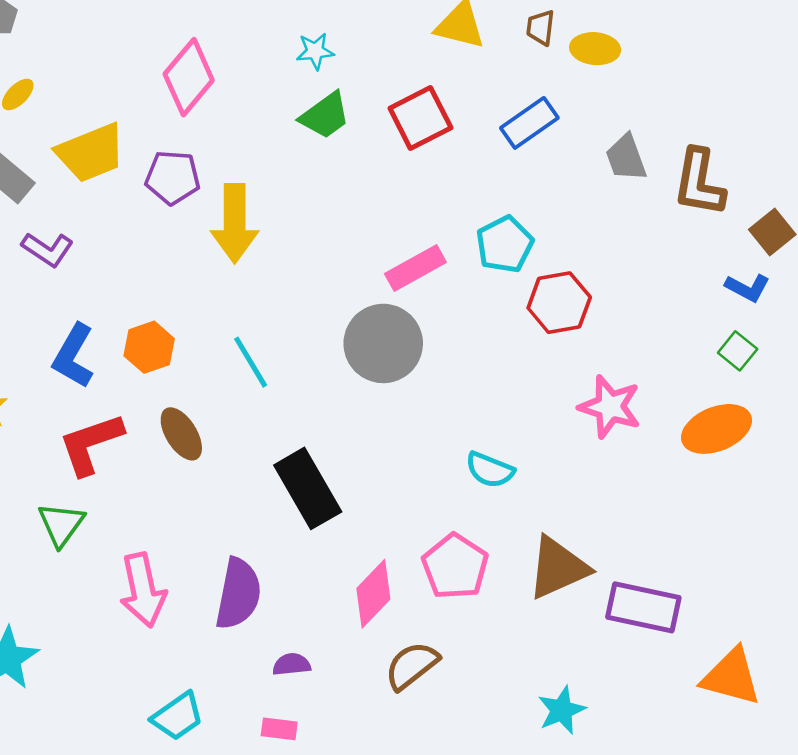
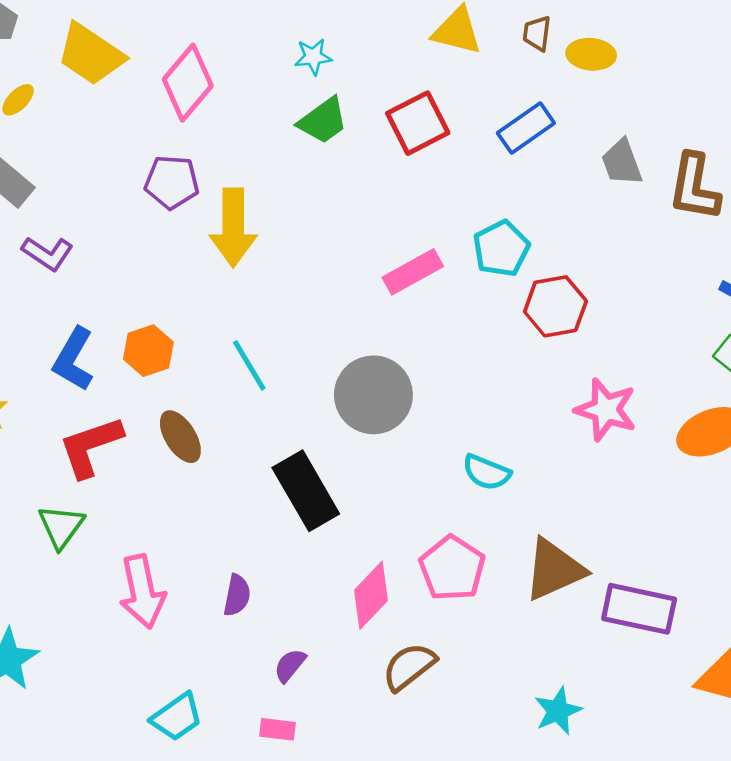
yellow trapezoid: (91, 153) -> (91, 54), moved, turned 56
gray circle: (383, 343) -> (373, 395), moved
purple semicircle: (238, 594) -> (237, 595), size x0.6
purple semicircle: (292, 664) -> (290, 665), turned -45

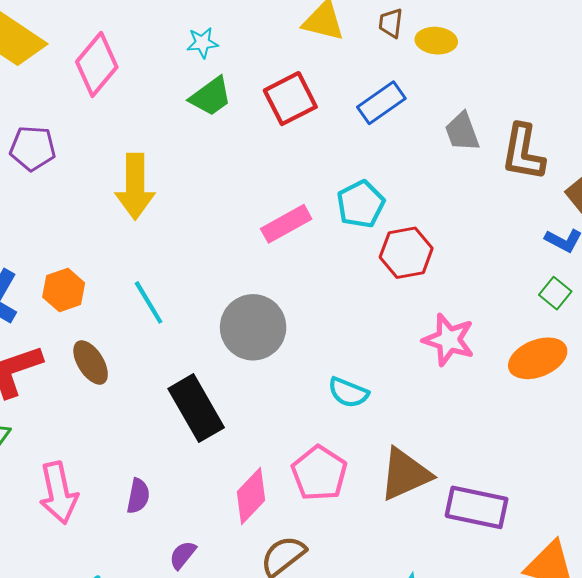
purple pentagon: (172, 182) -> (33, 148), moved

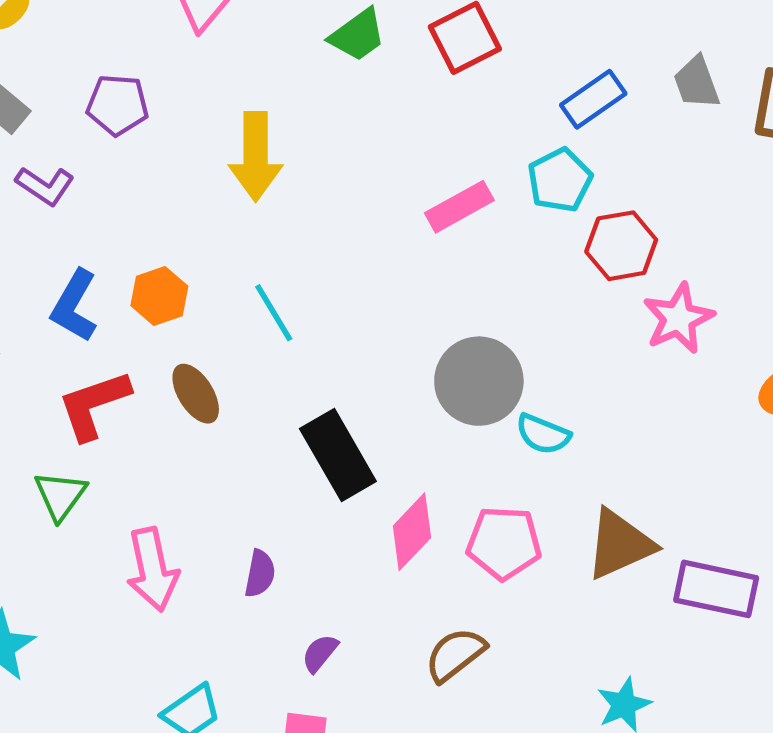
blue rectangle: (381, 103) -> (593, 99), moved
gray circle: (253, 327) -> (479, 381), moved
pink star: (449, 340) -> (678, 318), moved, turned 30
pink pentagon: (319, 473) -> (504, 543), turned -30
pink diamond: (251, 496) -> (412, 532), moved

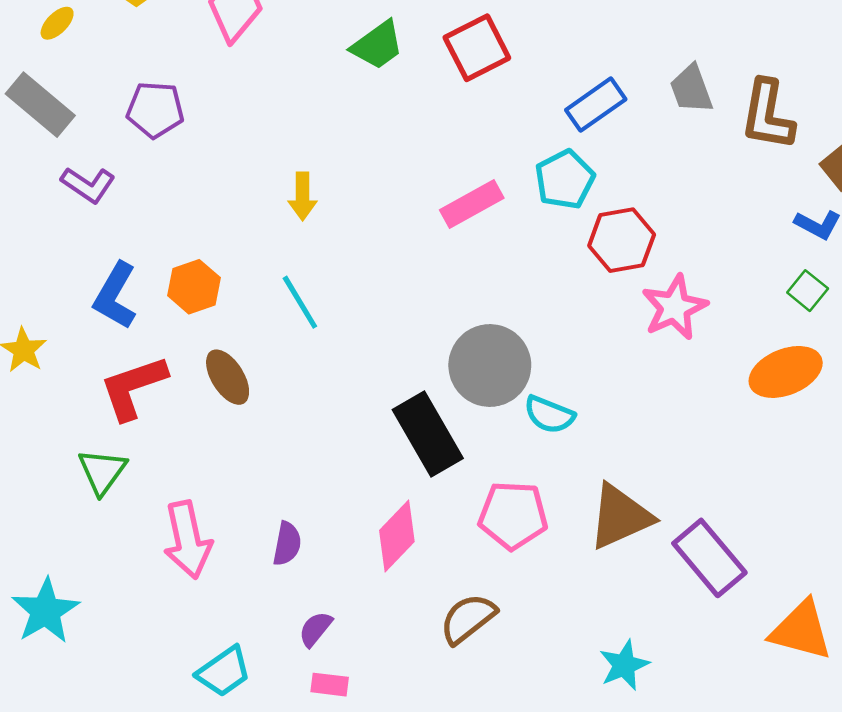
yellow arrow: (256, 156) -> (303, 196), moved, size x0.6
black rectangle: (338, 455) -> (428, 434), moved
pink diamond: (412, 532) -> (397, 536), moved
purple rectangle: (716, 589) -> (709, 558), turned 38
purple semicircle: (320, 653) -> (315, 629), moved

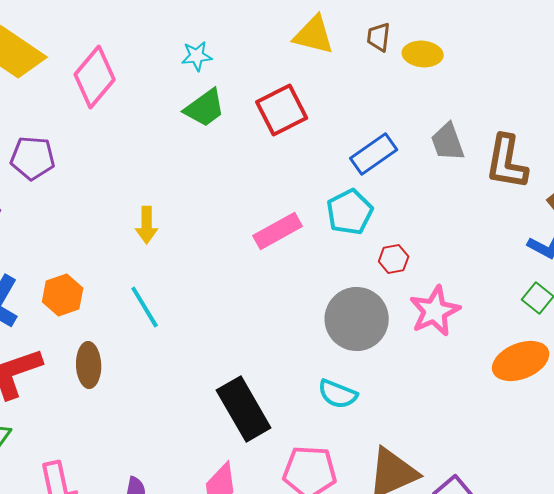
red hexagon: (622, 240) -> (394, 259), size x0.6
gray circle: (490, 365) -> (357, 319), moved
brown ellipse: (228, 377) -> (89, 365), turned 30

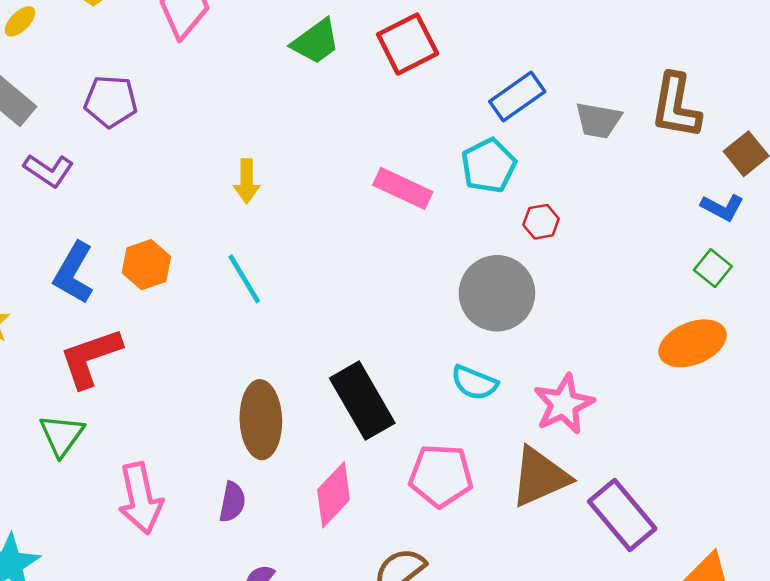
gray trapezoid: (448, 142) -> (598, 120), moved, turned -60
pink rectangle: (278, 231) -> (403, 188), turned 54
pink star: (435, 311) -> (564, 404), moved
brown ellipse: (89, 365) -> (261, 420), moved, size x1.4

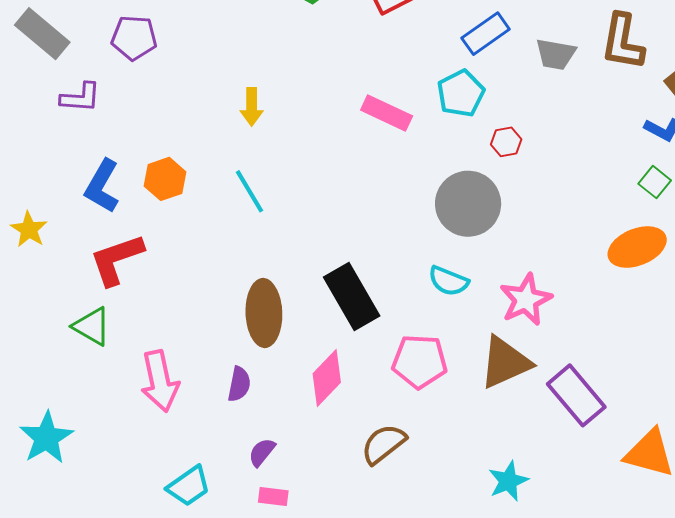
purple L-shape: (49, 170) -> (80, 98), turned -30
green triangle: (62, 435) -> (92, 326), turned -36

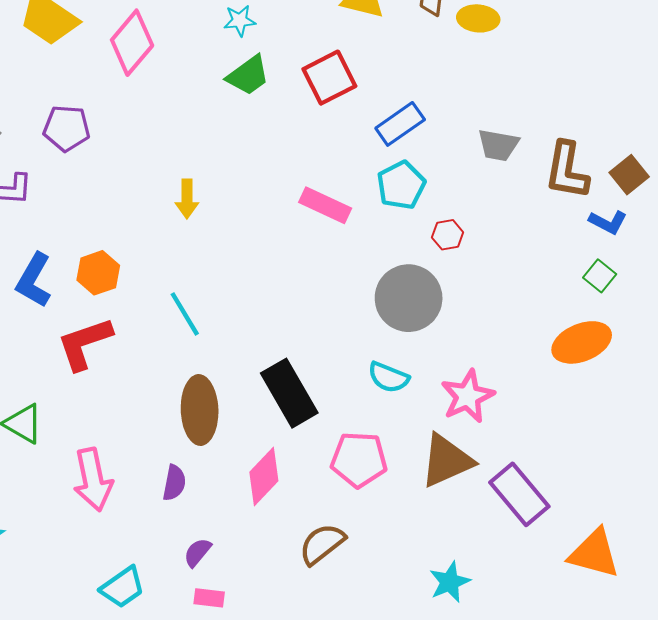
blue rectangle: (486, 34) -> (400, 124), moved
brown L-shape: (623, 42) -> (567, 170), moved
cyan line: (249, 191) -> (185, 314), moved
red L-shape: (116, 259) -> (85, 343), moved

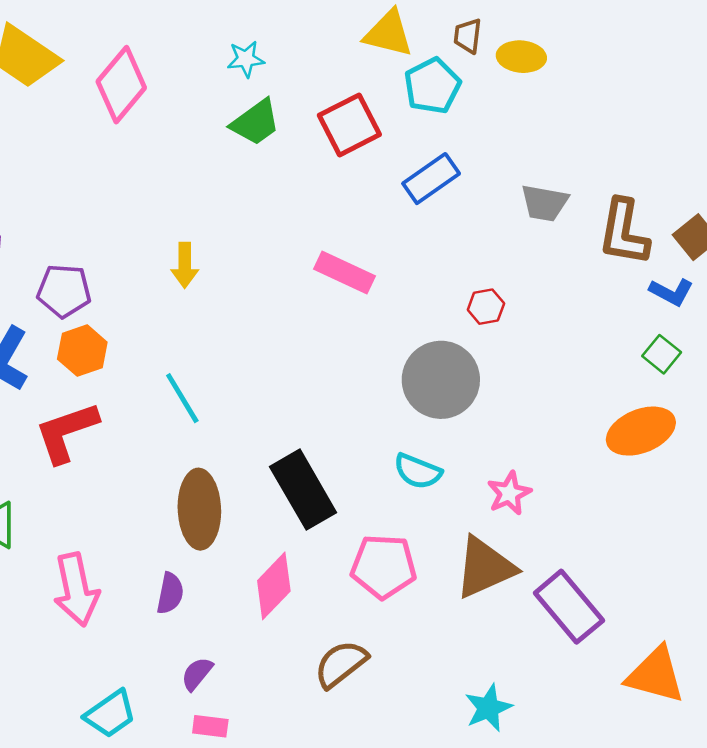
purple pentagon: (67, 128) -> (64, 291), moved
cyan pentagon: (401, 185) -> (432, 86), moved
pink star: (468, 396) -> (509, 493), size x0.7

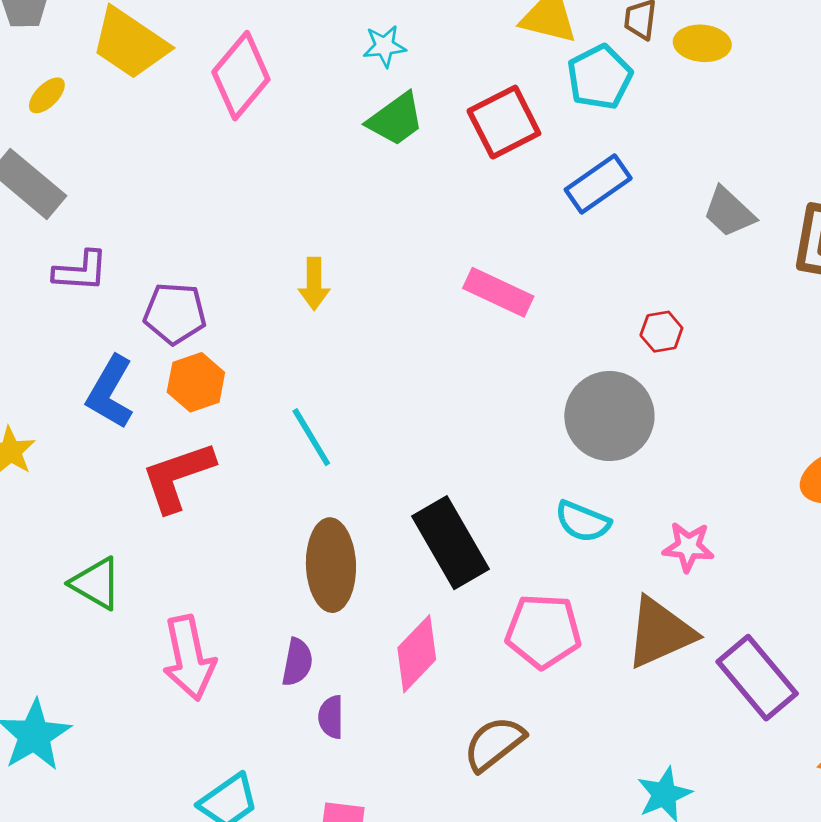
gray trapezoid: (545, 203) -> (729, 212), turned 33
pink star: (509, 493) -> (688, 547), turned 30
purple semicircle: (197, 674) -> (331, 717), moved, turned -39

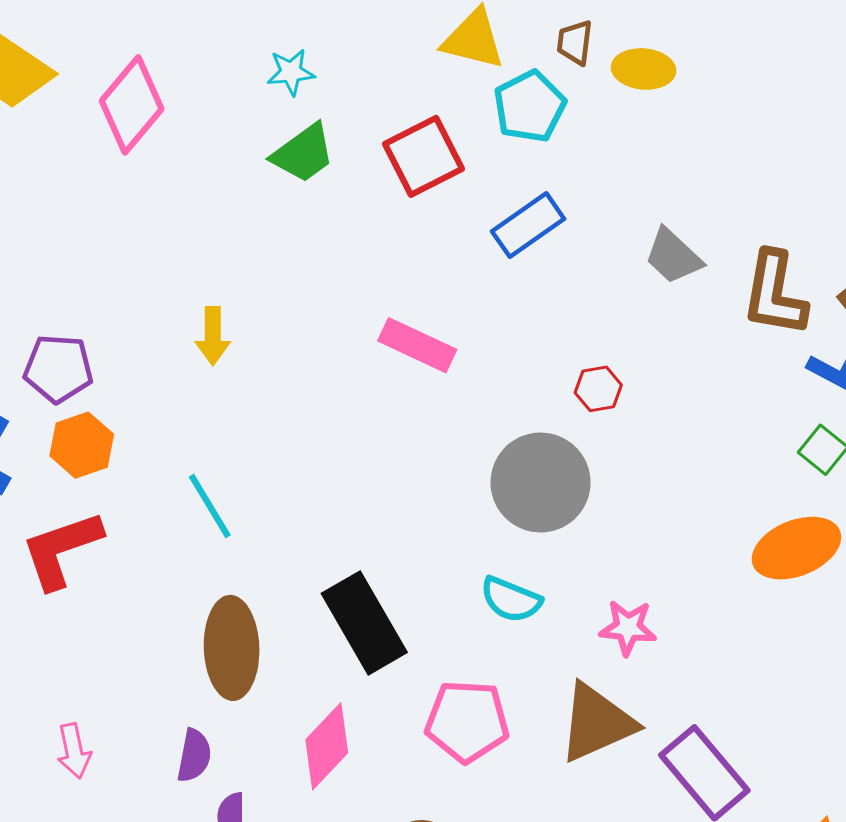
pink arrow: (189, 658) -> (74, 751), size x0.6

